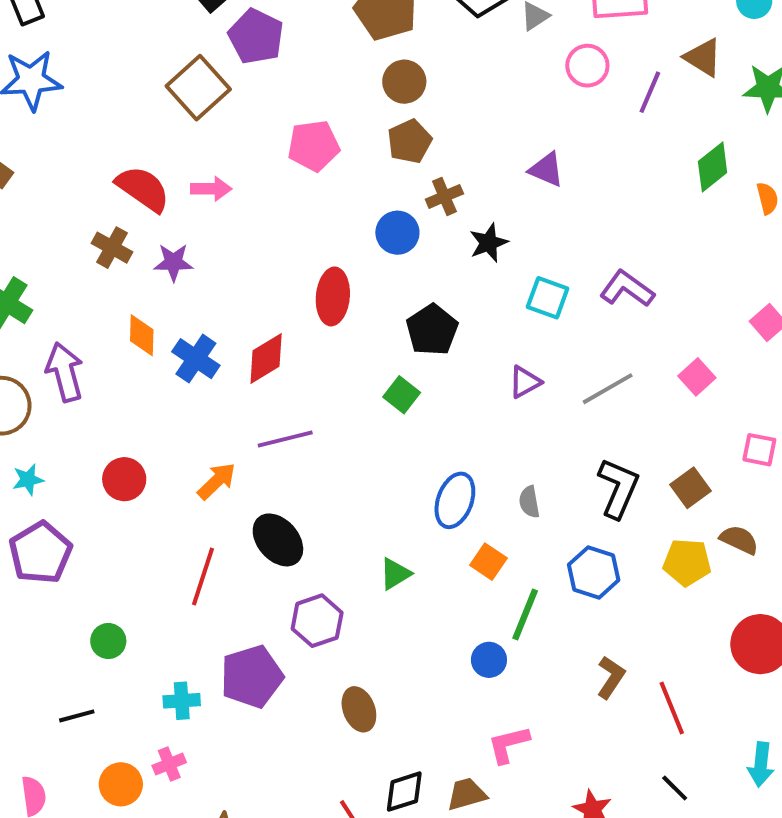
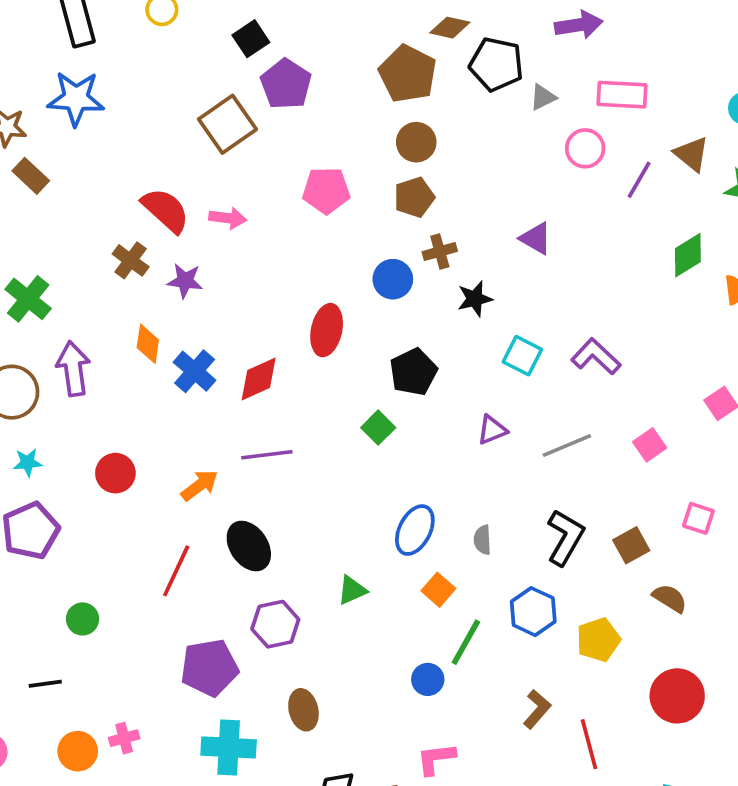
yellow pentagon: (687, 562) -> (598, 640), moved, turned -30
cyan cross: (182, 701) -> (229, 747), moved, size x1.6

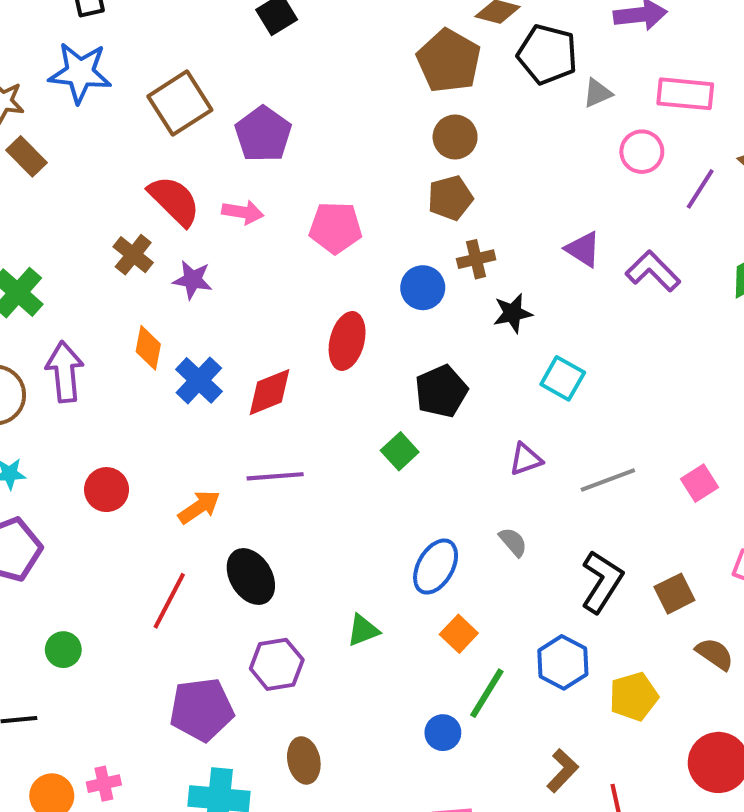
purple pentagon: (286, 84) -> (263, 134), moved
brown square: (228, 124) -> (180, 103), moved
pink pentagon: (326, 190) -> (336, 228), moved
purple L-shape: (596, 356) -> (653, 271), moved
gray semicircle: (483, 540) -> (513, 542), moved, turned 140

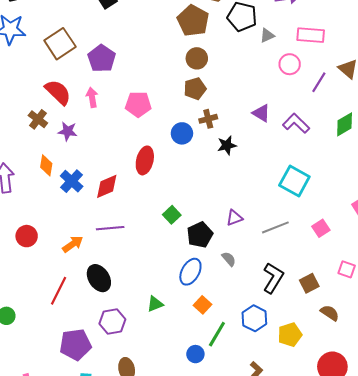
pink arrow: (243, 212) -> (92, 97), turned -108
cyan square: (563, 378) -> (294, 181), moved, size x1.4
black pentagon: (441, 391) -> (200, 235), moved

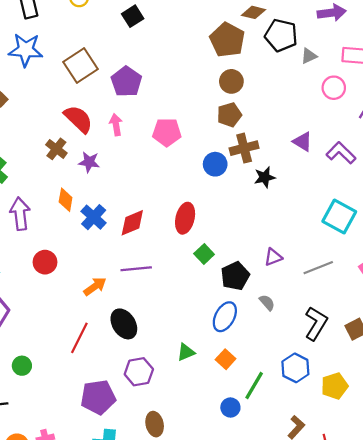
brown cross: (208, 119) -> (244, 148), size x1.4
red ellipse: (145, 160) -> (185, 218), moved
red circle: (27, 236) -> (45, 262), moved
orange square: (203, 305) -> (226, 359), moved

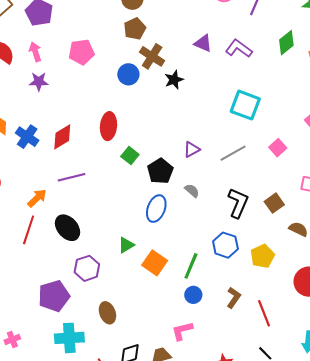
brown cross: (244, 148) -> (152, 56), turned -35
purple star: (89, 162) -> (39, 82), moved
red line: (79, 338) -> (29, 230), moved
orange square: (226, 359) -> (155, 263), moved, size x1.4
blue circle: (230, 407) -> (193, 295), moved

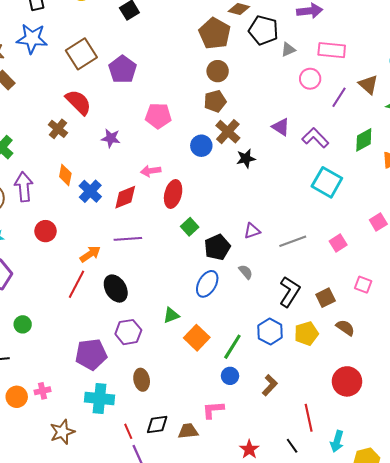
pink arrow: (35, 52) -> (151, 171), moved, turned -90
cyan square: (245, 105) -> (327, 182), moved
yellow pentagon: (262, 256) -> (306, 334), moved
red line: (264, 313) -> (309, 418), moved

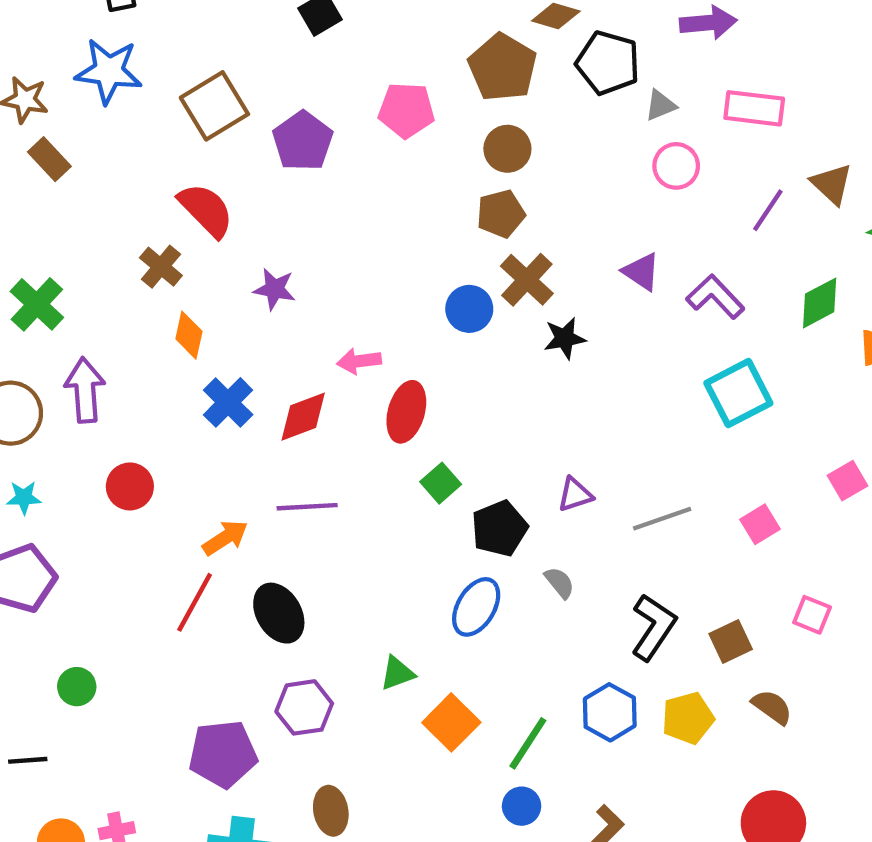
pink circle: (310, 79) -> (676, 166), moved
pink pentagon: (158, 116) -> (406, 110), moved
orange diamond: (65, 175) -> (189, 335), moved
cyan square: (327, 182) -> (738, 393), turned 32

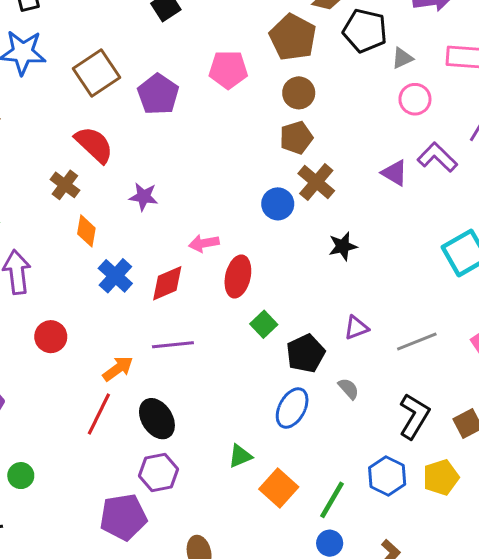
purple L-shape: (715, 297) -> (437, 157), moved
black star: (565, 338) -> (343, 246), moved
purple hexagon: (304, 707) -> (159, 473), moved

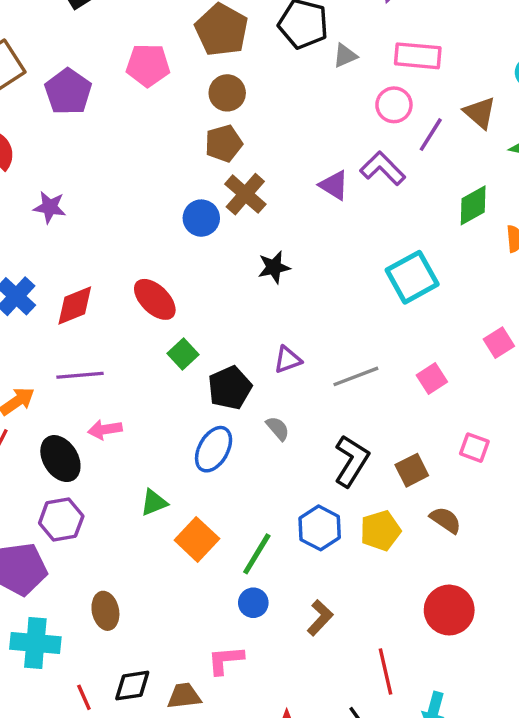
pink circle: (415, 99) -> (394, 105), moved
pink arrow: (204, 243) -> (105, 430), moved
red ellipse: (238, 276) -> (155, 299), turned -60

